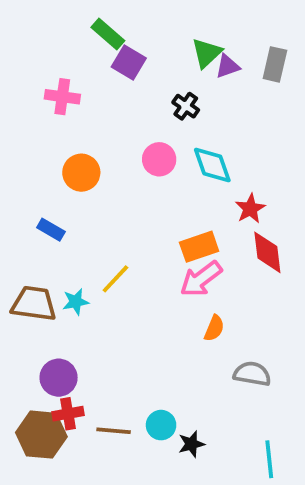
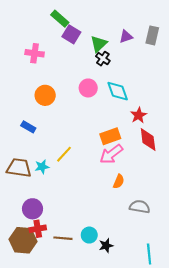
green triangle: (207, 53) -> (99, 44), moved

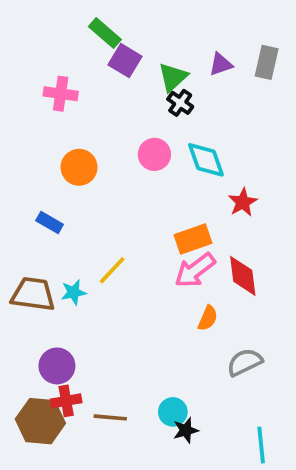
red diamond: (148, 139) -> (243, 276), moved
gray semicircle: (140, 207) -> (245, 362), turned -36
cyan circle: (89, 235) -> (173, 412), moved

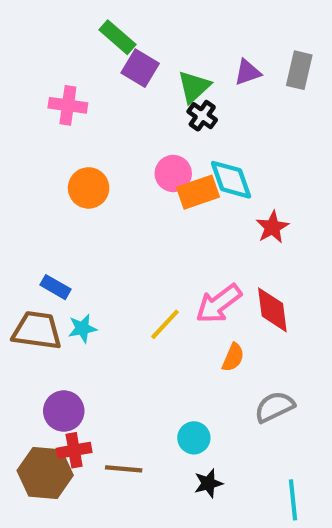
blue rectangle: (50, 222) -> (56, 287), moved
orange rectangle: (193, 239) -> (198, 192), moved
yellow line: (112, 270) -> (165, 324), moved
cyan circle: (173, 412) -> (194, 438), moved

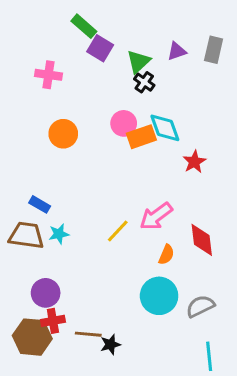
red diamond: (272, 310) -> (202, 240), moved
gray semicircle: (274, 407) -> (200, 306), moved
cyan circle: (194, 438) -> (159, 296), moved, size x1.6
black star: (208, 483) -> (110, 344), moved

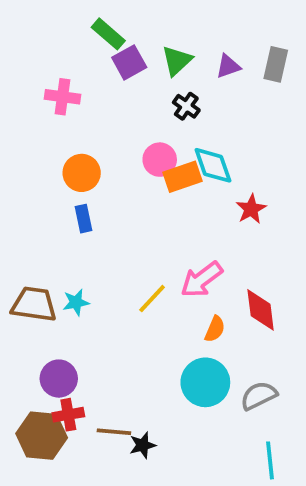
purple square: (100, 48) -> (129, 62), turned 30
green triangle: (138, 62) -> (177, 61), moved
blue rectangle: (40, 204) -> (84, 219), moved, turned 48

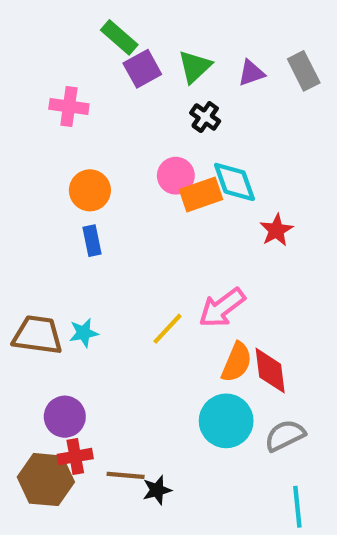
gray rectangle: (276, 64) -> (304, 71), turned -40
red diamond: (261, 310) -> (270, 371), moved
orange semicircle: (215, 329) -> (237, 362), size x1.4

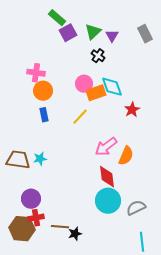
purple triangle: (251, 73) -> (112, 36), moved, turned -40
pink cross: (69, 107) -> (36, 73), moved
yellow line: (167, 329) -> (80, 117), moved
orange semicircle: (237, 362) -> (126, 156), moved
red diamond: (270, 371) -> (107, 177), moved

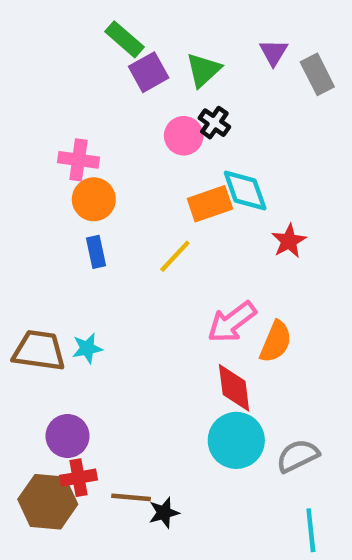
purple triangle: (112, 36) -> (274, 52), moved
pink circle: (84, 84) -> (184, 136), moved

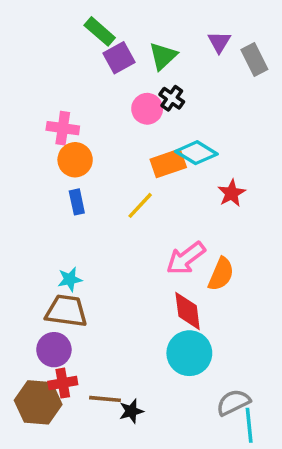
cyan diamond: (245, 191) -> (196, 153), turned -39
brown trapezoid: (39, 351) -> (66, 311), moved
gray semicircle: (298, 456) -> (233, 402), moved

